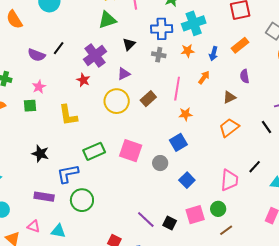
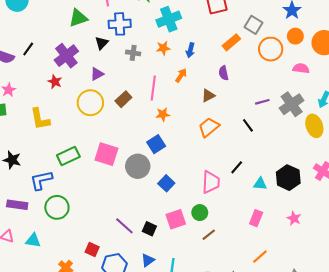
blue cross: (162, 29) -> (120, 24), moved
orange rectangle: (240, 45) -> (231, 42), moved
gray circle: (160, 163) -> (138, 166), size x1.5

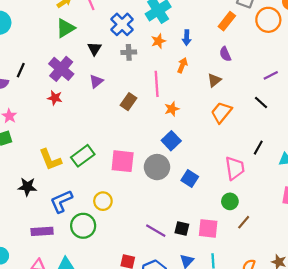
blue cross: (120, 24) -> (122, 24), moved, turned -30
yellow circle: (90, 103) -> (103, 201), moved, size x0.7
yellow L-shape: (40, 119) -> (50, 160), moved
green rectangle: (68, 156) -> (83, 156), moved
pink square: (176, 219) -> (208, 228), moved, turned 36

